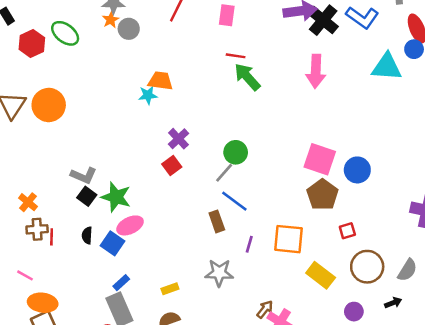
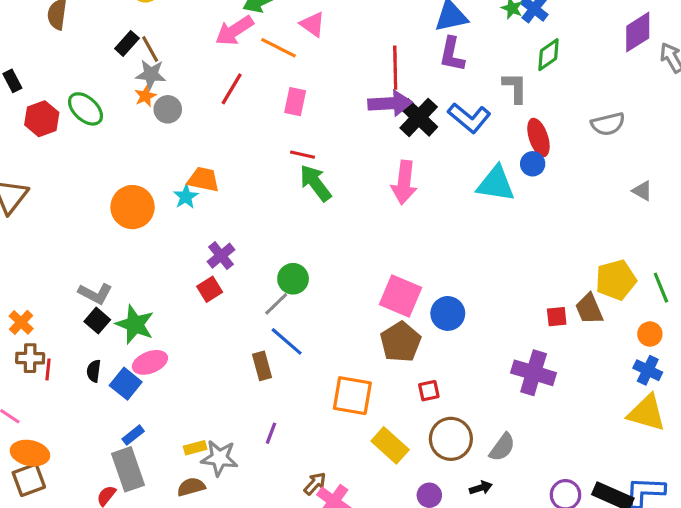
cyan star: (148, 95) -> (186, 197), turned -30
orange circle: (49, 105) -> (133, 207), moved
purple line: (249, 244) -> (271, 433), moved
gray star: (219, 273) -> (219, 458), moved

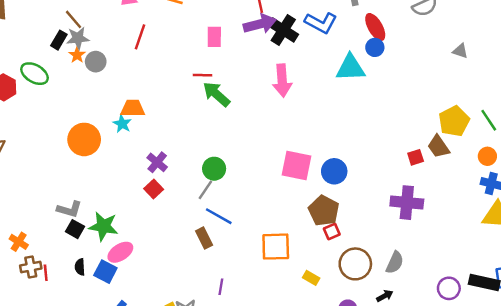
black rectangle: (127, 43) -> (59, 40), moved
pink rectangle: (295, 102) -> (214, 37), moved
brown pentagon: (401, 342) -> (324, 211), moved
yellow rectangle: (390, 445) -> (311, 278), size x0.6

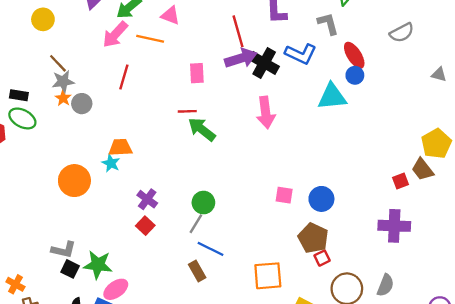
black rectangle: (59, 40) -> (19, 95), moved, turned 72
pink square: (296, 165) -> (284, 195), size x0.6

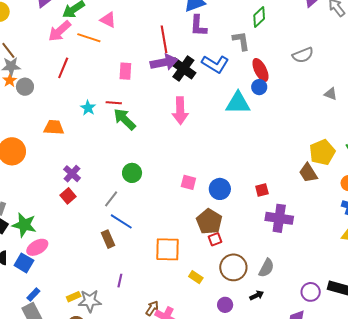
cyan star: (111, 163) -> (88, 108), moved
red square: (401, 181) -> (262, 190), moved
green circle: (203, 203) -> (132, 173), moved

